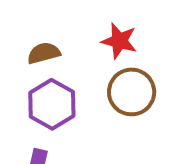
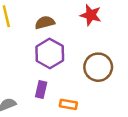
brown circle: (132, 92) -> (98, 67), moved

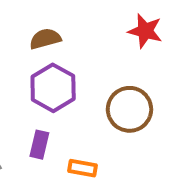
red star: (91, 15) -> (145, 31), moved

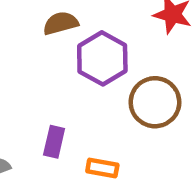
purple hexagon: (53, 88) -> (102, 58), moved

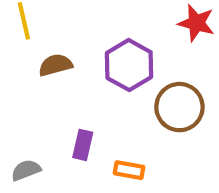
brown semicircle: (61, 23) -> (55, 65), moved

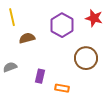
purple hexagon: (129, 65) -> (62, 25), moved
gray semicircle: (26, 170) -> (10, 67), moved

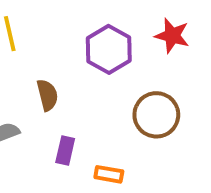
brown semicircle: (27, 38) -> (47, 95), moved, turned 91

